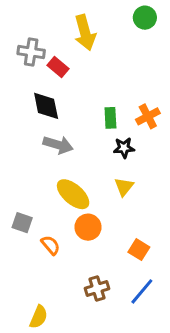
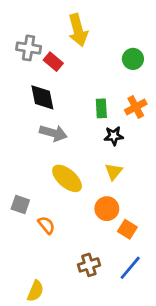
green circle: (145, 18) -> (133, 59), moved
orange circle: (88, 227) -> (107, 209), moved

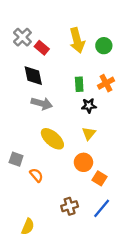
yellow arrow: (78, 30) -> (77, 40), moved
gray cross: (29, 48) -> (22, 37), turned 36

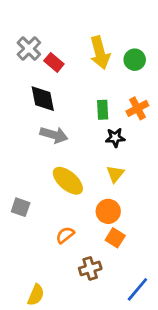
orange semicircle: (36, 175) -> (65, 235), moved, turned -88
orange square: (100, 178) -> (115, 238), moved
blue line: (102, 208) -> (137, 289), moved

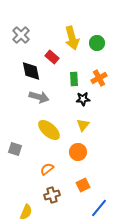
red rectangle: (54, 62) -> (52, 57), moved
orange square: (115, 238) -> (83, 185), moved, turned 32
brown cross: (90, 268) -> (52, 195), moved

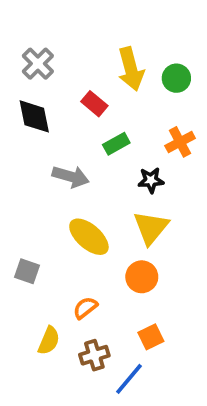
black diamond: (31, 71) -> (34, 116), moved
green rectangle: (74, 79) -> (116, 144), moved, turned 64
yellow triangle: (83, 125) -> (151, 228), size x1.5
blue line: (99, 208) -> (129, 379), moved
yellow semicircle: (26, 212) -> (49, 341), moved

